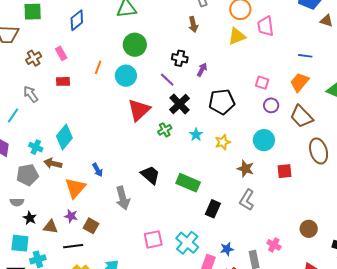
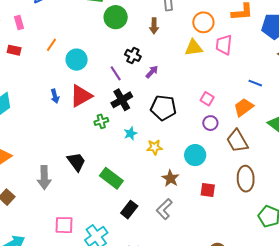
green circle: (135, 45) -> (116, 17), moved
blue arrow: (98, 170) -> (55, 96), moved

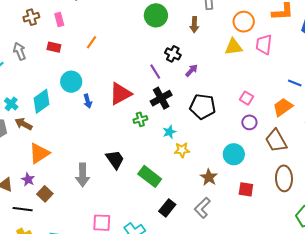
cyan circle: (77, 60) -> (71, 82), moved
blue arrow: (55, 96) -> (88, 101), moved
yellow star: (155, 147) -> (182, 150), moved

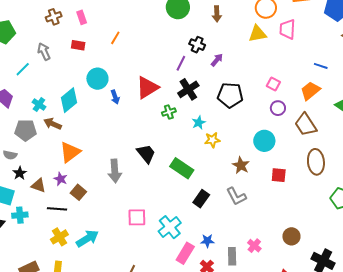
purple line: (155, 72) -> (181, 63), turned 63
gray L-shape: (202, 208) -> (236, 196), turned -70

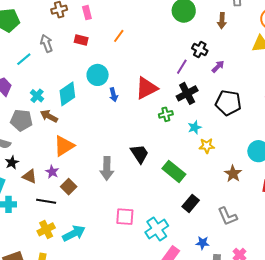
gray L-shape: (236, 196) -> (227, 216), moved
blue star: (207, 241) -> (203, 243), moved

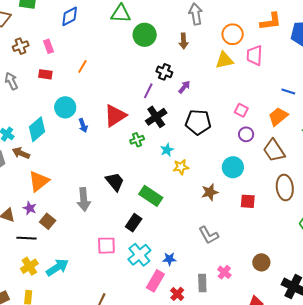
brown star: (233, 174) -> (210, 192), turned 30
black rectangle: (191, 203) -> (134, 223), moved
blue star: (203, 243) -> (169, 259), moved

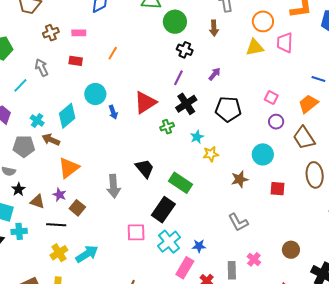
pink rectangle: (49, 46) -> (79, 33), turned -72
black cross: (164, 72) -> (185, 50), moved
black rectangle: (134, 223) -> (163, 210), size x1.4

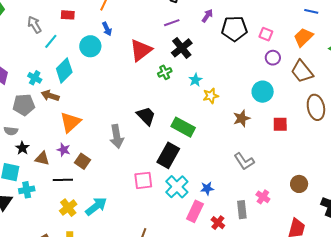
purple line: (178, 78) -> (172, 23), turned 49
cyan line: (20, 85) -> (51, 41), moved
black pentagon: (228, 109) -> (234, 29), moved
blue arrow: (113, 112) -> (107, 29), moved

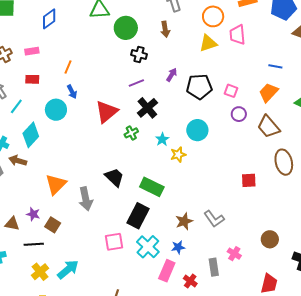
cyan circle: (263, 92) -> (197, 130), moved
brown star: (242, 118) -> (184, 221), moved
orange triangle: (70, 122) -> (56, 184), moved

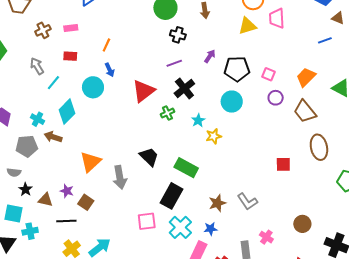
blue line: (275, 66) -> (325, 40), moved, turned -32
cyan circle: (197, 130) -> (232, 102), moved

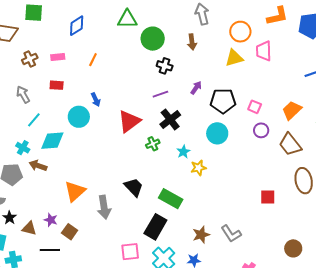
orange line: (106, 45) -> (93, 60), moved
cyan line: (53, 83) -> (34, 120), moved
cyan diamond: (67, 112) -> (52, 141), turned 40
brown circle: (302, 224) -> (293, 248), moved

